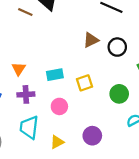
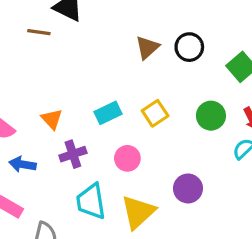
yellow triangle: (57, 142) -> (138, 212), size x1.6

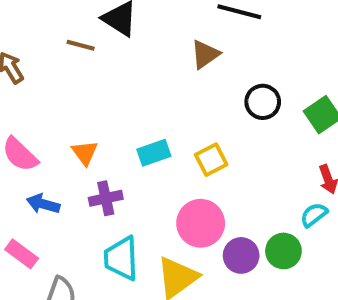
brown triangle: (147, 47) -> (205, 54), moved
black circle: (189, 47) -> (263, 102), moved
green circle: (211, 116) -> (283, 251), moved
pink circle: (127, 158) -> (201, 223), moved, size x1.5

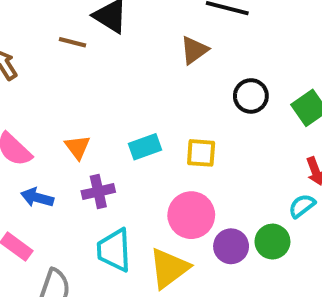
yellow square: (211, 160) -> (201, 153), turned 32

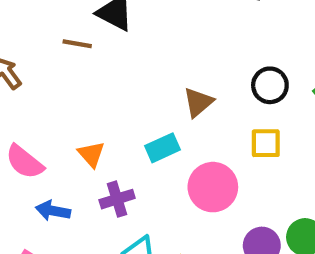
brown triangle: (194, 50) -> (198, 102), moved
yellow square: (201, 153) -> (266, 143), moved
pink circle: (191, 215) -> (213, 187), moved

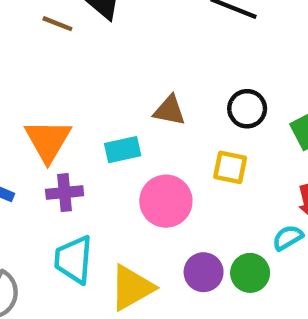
brown triangle: (198, 102) -> (169, 110), turned 40
orange triangle: (91, 154) -> (48, 141), size x1.6

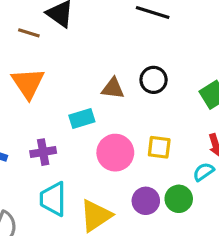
black circle: (247, 109) -> (154, 80), moved
orange triangle: (48, 141) -> (28, 83), moved
yellow square: (230, 167) -> (159, 147), moved

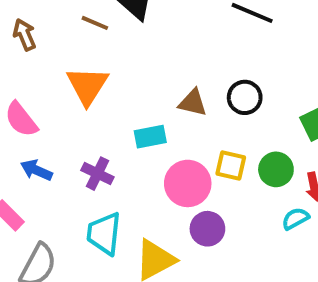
yellow square: (159, 147) -> (231, 165), moved
purple cross: (43, 152) -> (97, 174), turned 30
green circle: (179, 199) -> (276, 169), moved
purple circle: (146, 201) -> (207, 229), moved

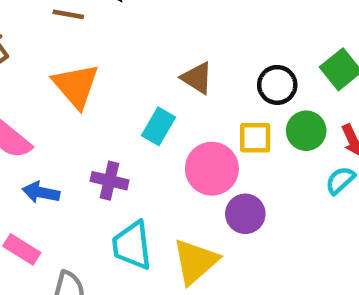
black circle: (245, 97) -> (277, 85), moved
brown triangle: (193, 103) -> (197, 78), turned 32
cyan rectangle: (150, 137) -> (159, 126), turned -36

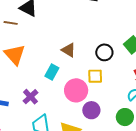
green circle: (306, 131) -> (125, 117), moved
purple cross: (109, 181) -> (30, 97), turned 35

